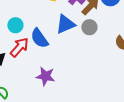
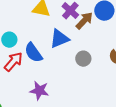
gray circle: (89, 27) -> (83, 59), moved

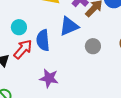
blue semicircle: (33, 53) -> (43, 40), turned 30

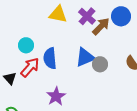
blue triangle: (69, 26) -> (85, 57), moved
purple star: (49, 78) -> (56, 96), turned 30

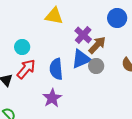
purple cross: (87, 16) -> (83, 35), moved
brown arrow: (101, 26) -> (97, 45), moved
blue semicircle: (50, 58) -> (56, 69), moved

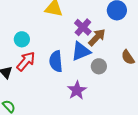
gray circle: (96, 66) -> (99, 66), moved
purple star: (52, 98) -> (77, 90), moved

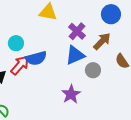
brown arrow: (97, 37) -> (102, 41), moved
blue semicircle: (56, 61) -> (36, 58), moved, turned -100

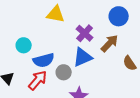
red arrow: (20, 65) -> (38, 80), moved
gray circle: (93, 70) -> (64, 72), moved

